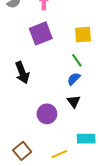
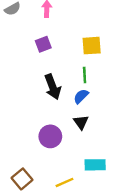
purple square: (41, 33) -> (43, 44), size x0.6
green line: (77, 60) -> (85, 75), turned 32
black arrow: (22, 73) -> (53, 87), moved

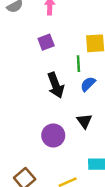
green line: (85, 75) -> (78, 64), moved
blue semicircle: (81, 96) -> (88, 84), moved

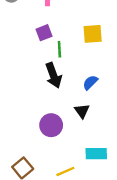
green line: (78, 64) -> (59, 49), moved
blue semicircle: (88, 84) -> (90, 82), moved

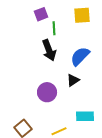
blue semicircle: (90, 82) -> (80, 56), size x1.5
black triangle: (82, 111) -> (73, 80), turned 32

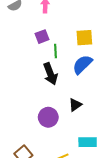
blue semicircle: (80, 56) -> (82, 64), moved

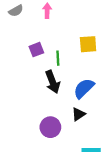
purple square: (42, 37) -> (36, 50), moved
blue semicircle: (82, 64) -> (84, 88), moved

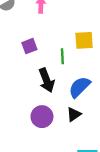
green line: (58, 58) -> (62, 56), moved
purple circle: (50, 127) -> (42, 117), moved

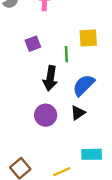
black arrow: (46, 80) -> (50, 78), turned 30

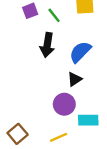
green line: (66, 54) -> (54, 15), moved, turned -35
purple circle: (46, 115) -> (64, 104), moved

